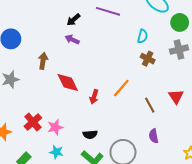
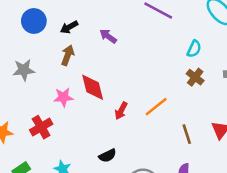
black arrow: (73, 20) -> (69, 27), moved
pink star: (55, 127) -> (63, 97), moved
black semicircle: (90, 134) -> (107, 156), turned -32

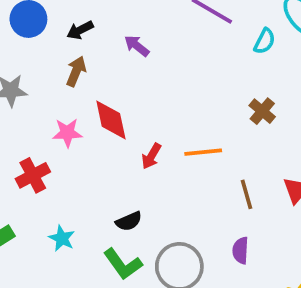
cyan semicircle: (194, 49) -> (265, 41), moved
orange line: (156, 107) -> (203, 152), turned 30

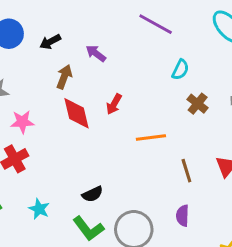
cyan semicircle: (265, 41) -> (180, 70), moved
brown arrow: (76, 71) -> (64, 77), moved
pink star: (67, 133) -> (22, 122), moved
red arrow: (151, 156) -> (114, 104), moved

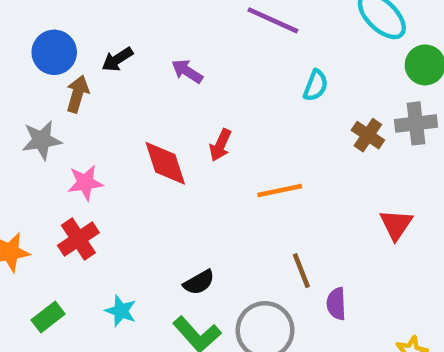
brown arrow: (64, 77) -> (77, 94), moved
brown cross: (198, 104) -> (368, 135), moved
brown line: (186, 171) -> (301, 271), moved

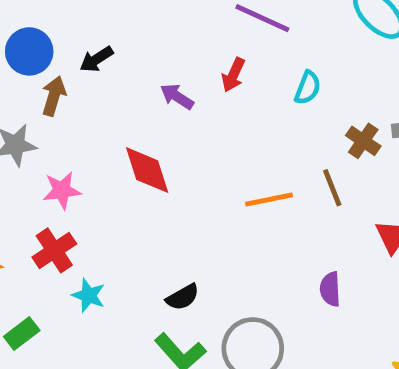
purple arrow: (187, 71) -> (177, 97), moved
red arrow: (220, 145) -> (233, 75), moved
brown line: (301, 271) -> (332, 188), moved
purple semicircle: (336, 304) -> (330, 289), moved
cyan star: (121, 311) -> (89, 295), moved

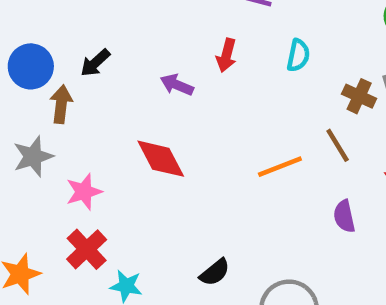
purple semicircle: (330, 289) -> (344, 216), moved

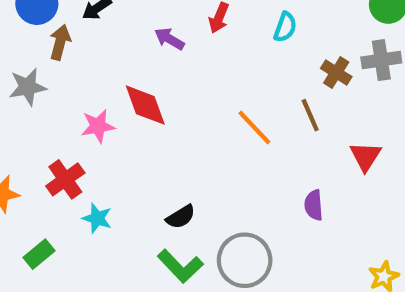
orange line: (280, 167) -> (254, 127), turned 60
pink star: (84, 192) -> (98, 126), moved
purple semicircle: (344, 216) -> (314, 205), moved

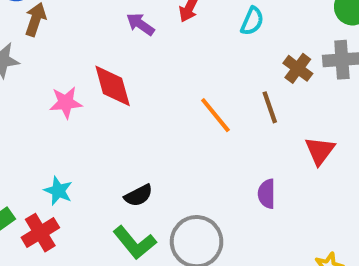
red cross: (65, 179) -> (40, 233), moved

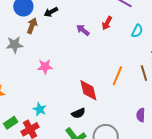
red diamond: (113, 86) -> (88, 90), moved
orange line: (215, 115) -> (117, 76), turned 60

